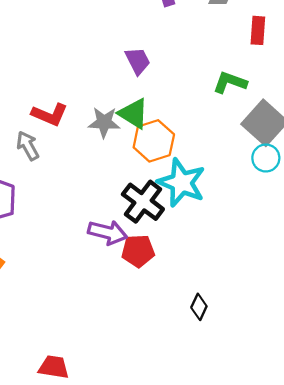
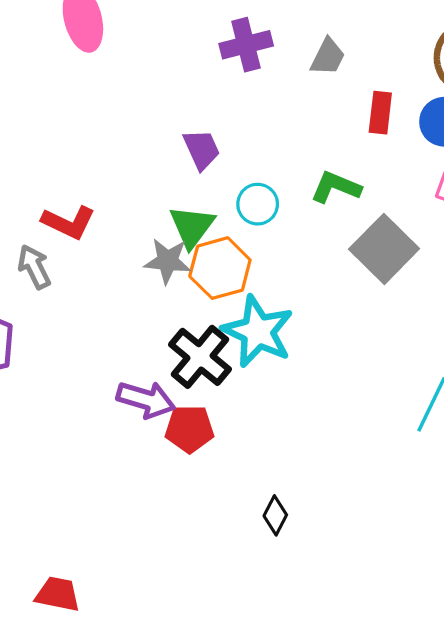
green triangle: (133, 113) -> (192, 226), turned 32
gray star: (104, 122) -> (168, 261), moved
cyan circle: (266, 158) -> (258, 204), moved

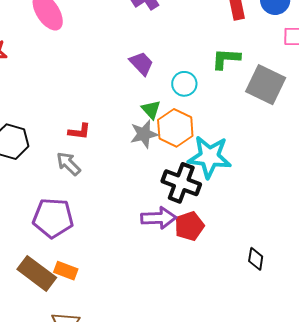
red L-shape: (69, 222) -> (79, 131), size x0.7
green triangle: (192, 226) -> (151, 110), size x0.7

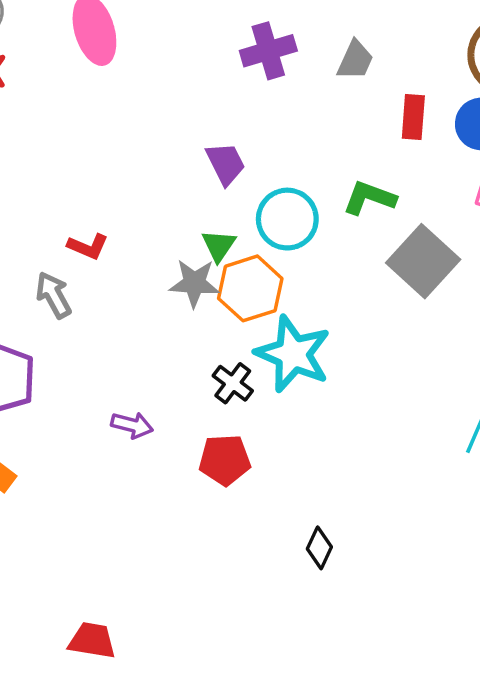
cyan circle: (184, 84) -> (287, 219), size x1.4
black cross: (181, 183) -> (233, 383), size x0.6
purple arrow: (159, 218) -> (132, 425), moved, size x0.7

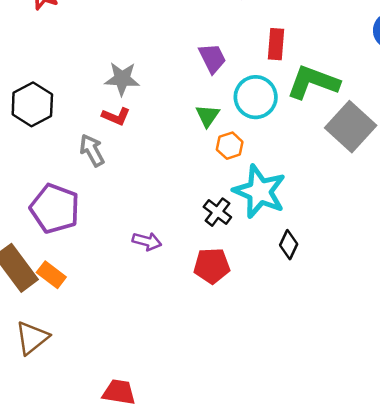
red rectangle: (413, 117) -> (276, 44), moved
green L-shape: (369, 198) -> (313, 82), size x1.4
gray star: (194, 283) -> (122, 79), moved
orange hexagon: (250, 288) -> (230, 146), size x0.6
black diamond: (319, 548) -> (289, 245), moved

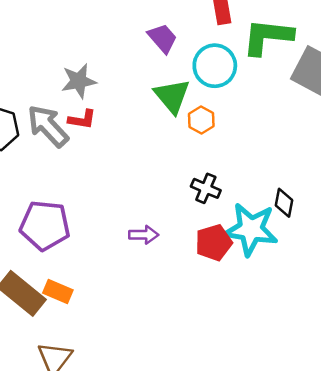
green triangle: (208, 116) -> (172, 96), size x1.5
gray arrow: (92, 150) -> (48, 126), moved, size x1.4
cyan star: (260, 192) -> (251, 229), moved

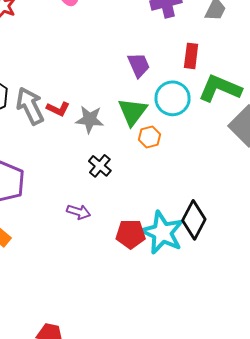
gray star: (79, 81) -> (90, 119), moved
black cross: (206, 188) -> (100, 166), moved
black diamond: (284, 203) -> (194, 220), size x1.6

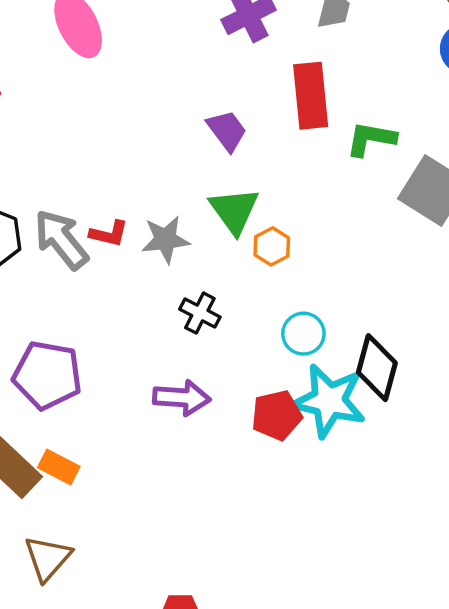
red rectangle: (191, 56) -> (311, 96), size x1.5
green L-shape: (220, 88) -> (371, 139), size x0.7
cyan circle: (173, 98) -> (303, 334), moved, size x0.7
purple arrow: (79, 212) -> (182, 398), size x1.4

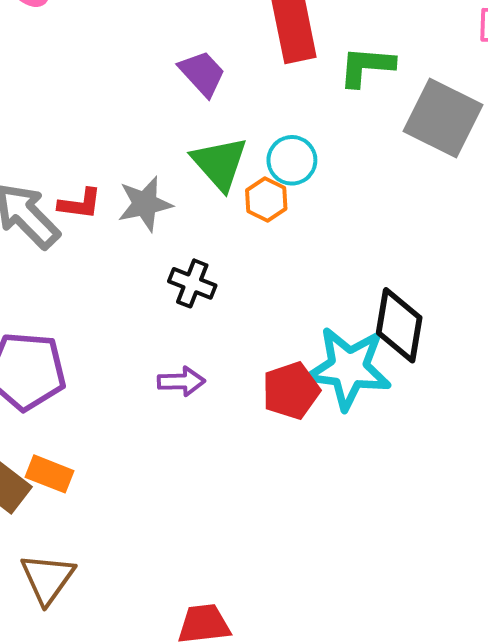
cyan circle: (303, 334) -> (292, 160), moved
purple arrow: (182, 398) -> (181, 381), size x0.7

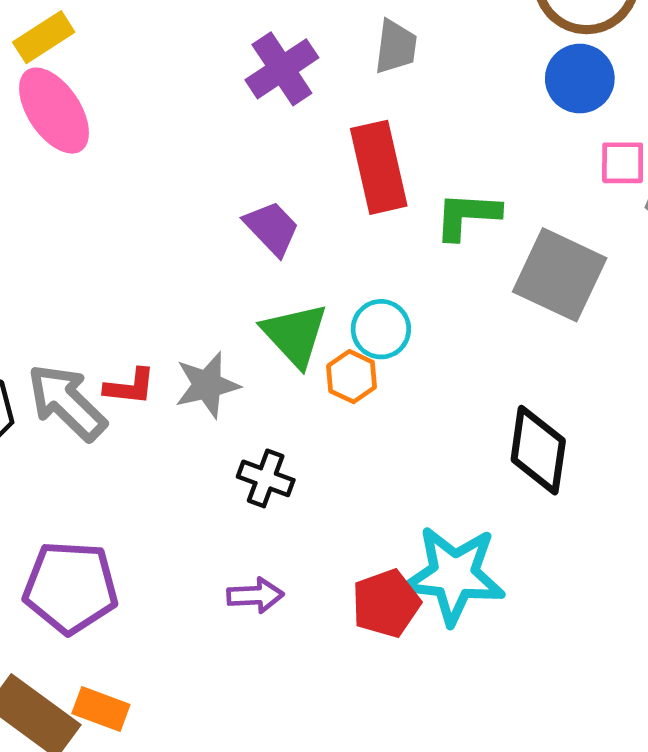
black diamond: (399, 325) -> (538, 450), moved

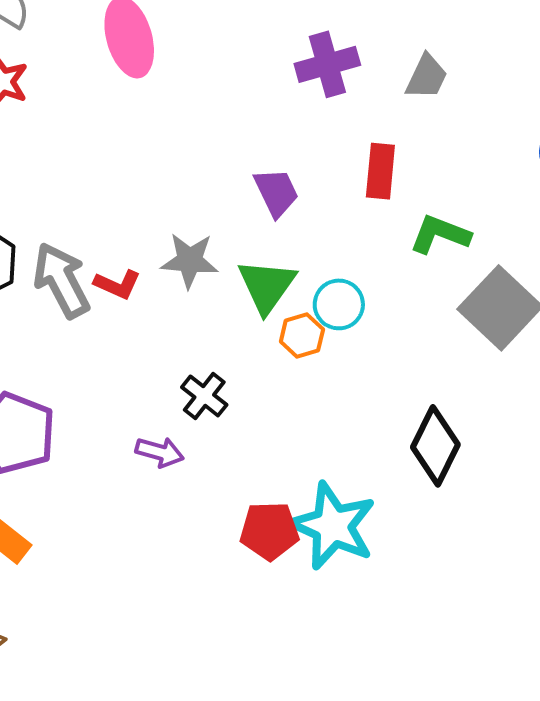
red rectangle: (379, 167) -> (380, 171), size x0.7
gray star: (207, 385) -> (190, 260), moved
purple arrow: (255, 595) -> (160, 452), moved

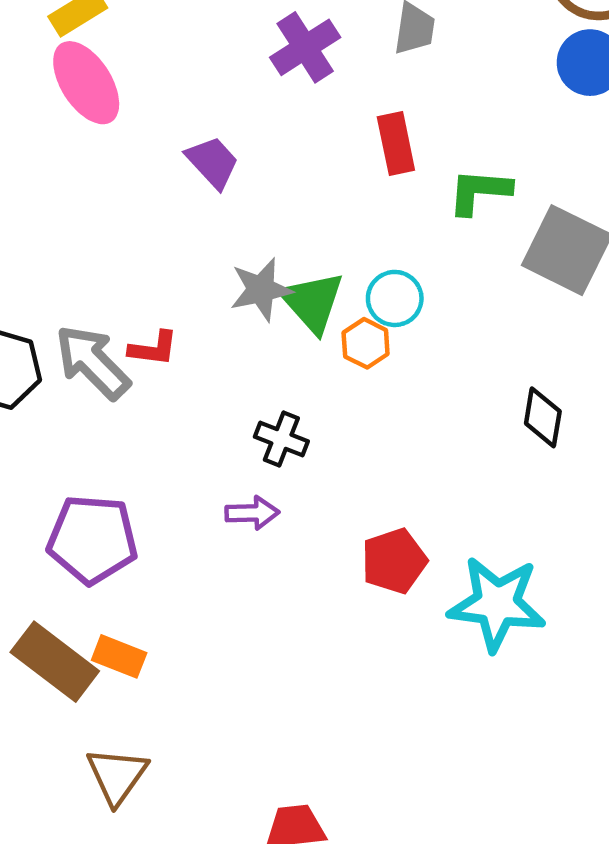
purple trapezoid: (276, 192) -> (213, 162), moved
gray star: (190, 260) -> (261, 290), moved
black diamond: (435, 446) -> (543, 417), size x0.7
cyan star: (333, 526) -> (497, 604), moved

